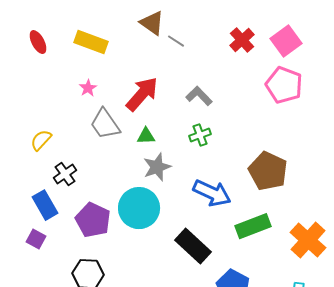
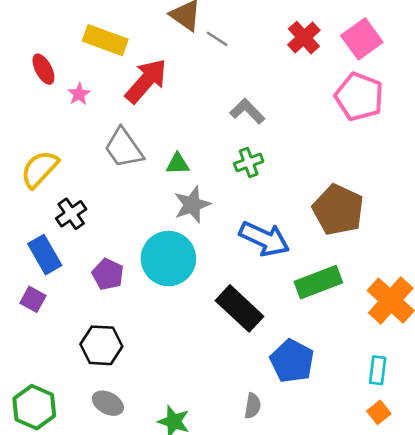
red ellipse: (38, 42) -> (43, 69), moved
pink star: (88, 88) -> (79, 94), moved
red arrow: (142, 94) -> (146, 81), moved
yellow semicircle: (41, 140) -> (40, 169), size x1.4
purple pentagon: (93, 220) -> (108, 274), size x0.7

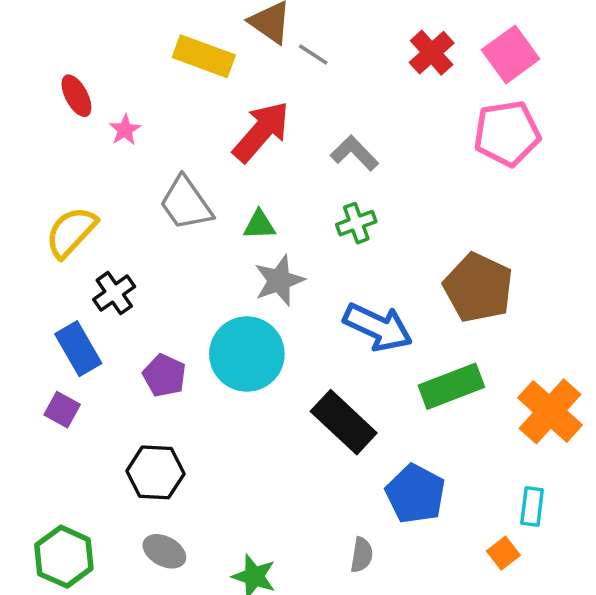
yellow rectangle: (105, 40) -> (204, 56), moved
red arrow: (146, 81) -> (261, 132), moved
pink pentagon: (359, 97) -> (507, 133), turned -30
orange square: (379, 412) -> (503, 553), moved

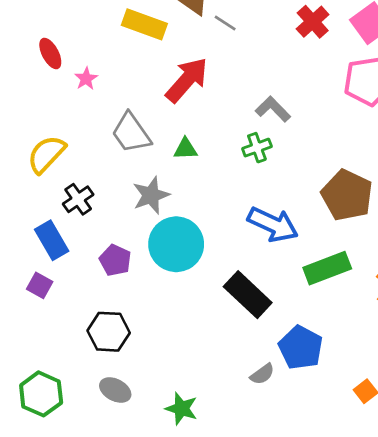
gray L-shape: (354, 153) -> (273, 109), moved
gray star: (279, 280) -> (151, 195), moved
gray semicircle: (362, 555) -> (262, 374), moved, turned 45

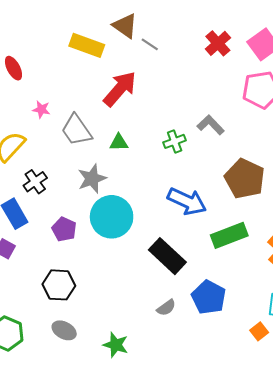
pink star: (86, 79) -> (41, 109), moved, turned -30
gray L-shape: (273, 109) -> (211, 125), moved
gray semicircle: (262, 374) -> (166, 308), moved

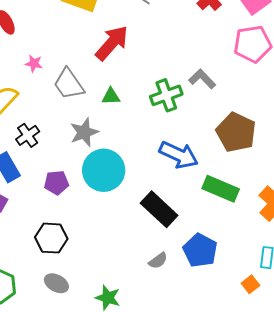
green cross: (175, 141) -> (166, 95), size x1.4
purple pentagon: (64, 229) -> (56, 183), turned -30
green rectangle: (229, 235) -> (221, 189), turned 44

